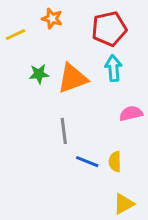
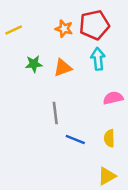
orange star: (52, 19) -> (64, 29), moved
orange triangle: (73, 78) -> (63, 68), size x0.7
yellow semicircle: (115, 162) -> (109, 138), moved

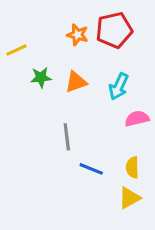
yellow line: (14, 30) -> (16, 50), moved
cyan arrow: (98, 59) -> (119, 87), moved, turned -150
yellow triangle: (107, 176) -> (129, 198), moved

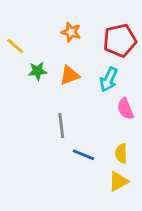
red pentagon: (114, 30) -> (120, 40), moved
yellow line: (16, 50) -> (15, 46), turned 66
pink semicircle: (137, 119) -> (125, 109), turned -100

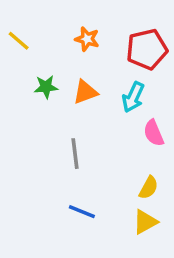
yellow line: (15, 46) -> (19, 41), moved
yellow semicircle: (121, 153) -> (149, 188), turned -150
blue line: (84, 155) -> (82, 212), moved

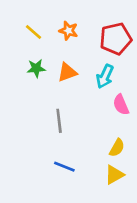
yellow line: (19, 41) -> (34, 32), moved

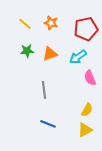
cyan arrow: (105, 76) -> (78, 57), turned 30

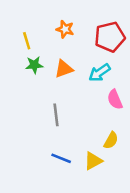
yellow line: (25, 24) -> (27, 41), moved, turned 32
yellow triangle: (85, 130) -> (93, 161), moved

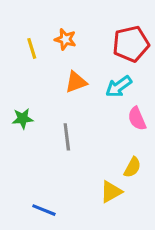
orange star: (65, 29) -> (65, 39), moved
green star: (34, 65) -> (23, 119), moved
blue line: (61, 158) -> (44, 210), moved

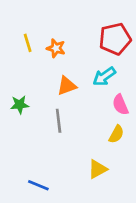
orange star: (65, 39) -> (56, 48), moved
orange triangle: (76, 82) -> (67, 86), moved
yellow semicircle: (132, 167) -> (116, 134), moved

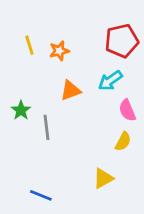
orange star: (56, 48) -> (59, 51), turned -30
green star: (20, 105) -> (21, 110), turned -30
gray line: (59, 121) -> (46, 127), moved

